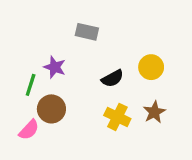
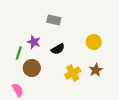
black semicircle: (113, 78) -> (58, 49), moved
yellow cross: (117, 117) -> (73, 73), turned 35
pink semicircle: (29, 130) -> (18, 90), moved, turned -72

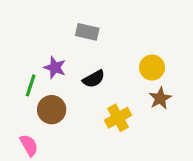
brown star: (96, 70) -> (160, 98), moved

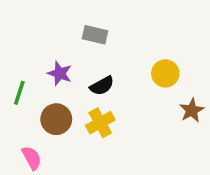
green line: (31, 85) -> (19, 93), moved
brown star: (160, 98) -> (192, 110), moved
yellow cross: (118, 118) -> (100, 123), moved

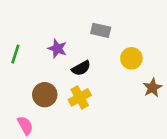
gray rectangle: (95, 35) -> (101, 30), moved
purple star: (60, 73) -> (57, 49), moved
green line: (19, 93) -> (15, 54), moved

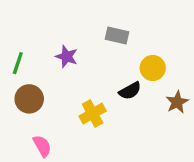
black semicircle: (81, 68) -> (130, 91), moved
brown circle: (45, 95) -> (29, 99), moved
pink semicircle: (25, 125) -> (42, 146), moved

